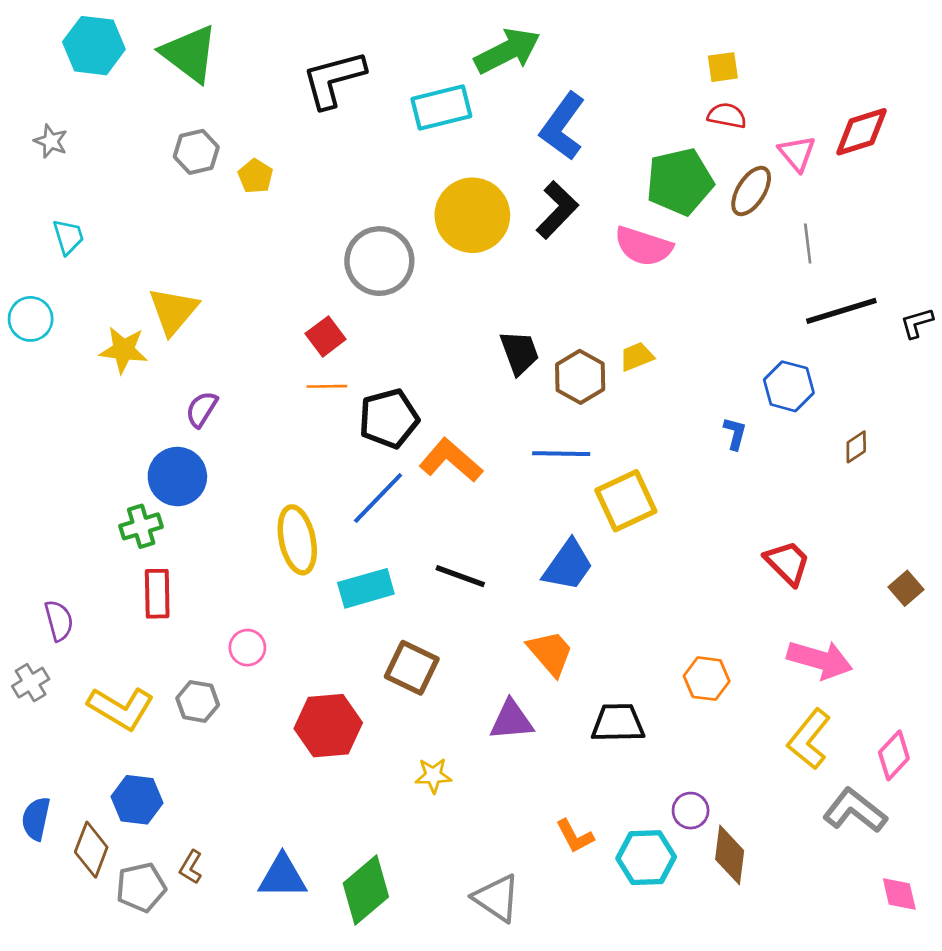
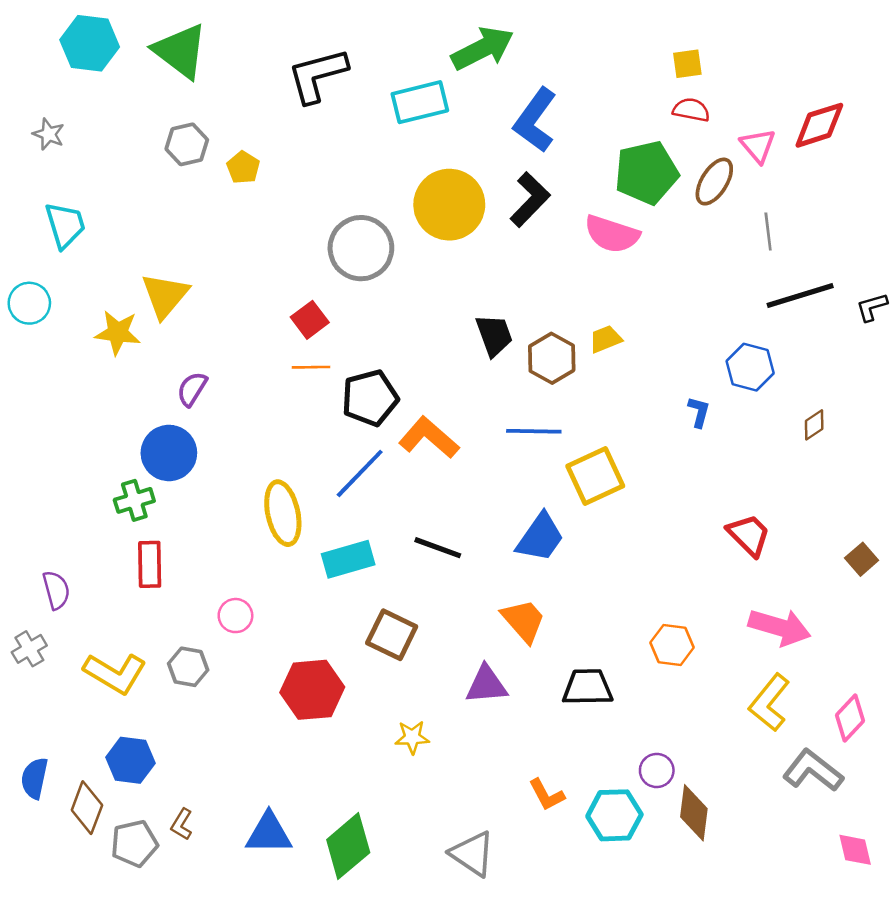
cyan trapezoid: (68, 237) -> (65, 225), size x1.4

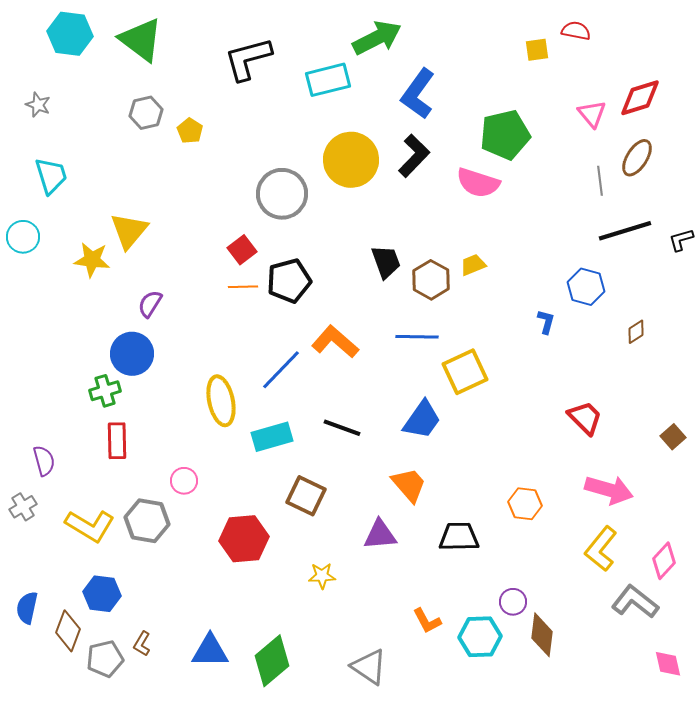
red semicircle: (691, 110) -> (576, 31), moved
brown ellipse: (714, 182) -> (637, 158), moved
black pentagon: (370, 398) -> (289, 281), moved
gray hexagon: (188, 667) -> (147, 521), size x1.4

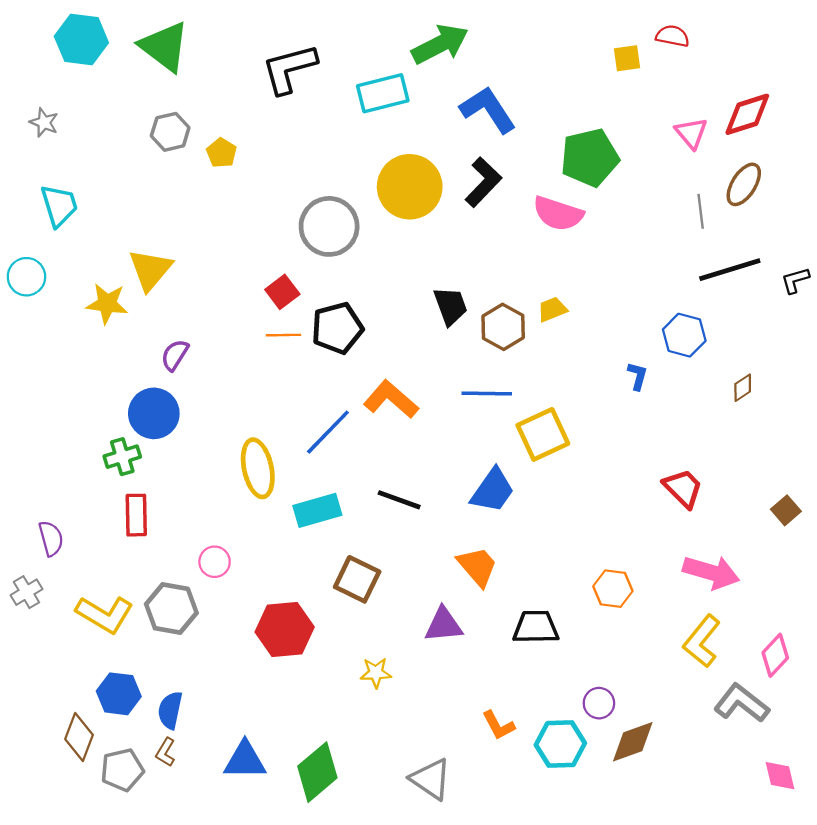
blue L-shape: (418, 94) -> (488, 110), turned 111
blue semicircle: (27, 608) -> (170, 710), moved
brown diamond: (542, 635) -> (633, 742), turned 63

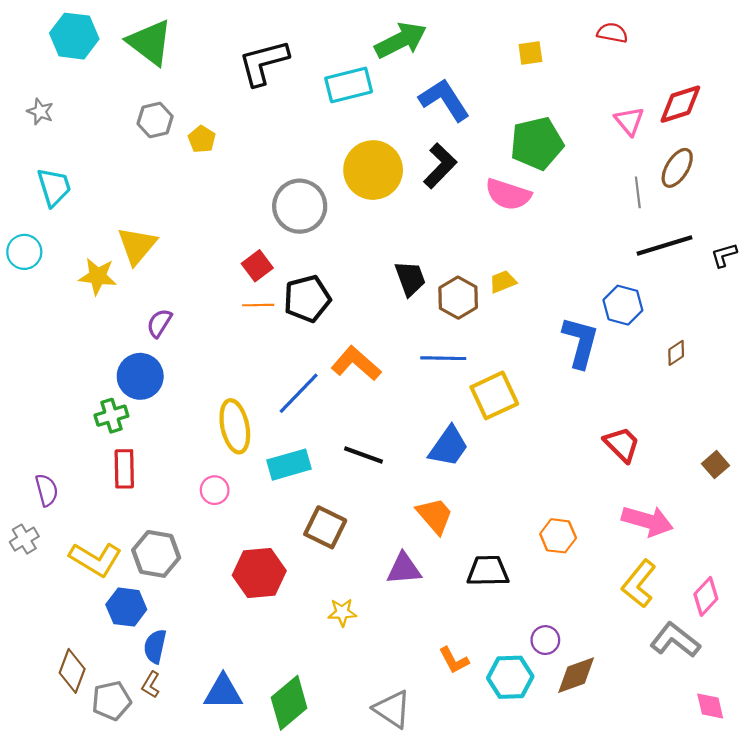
yellow square: (627, 58) -> (530, 53), moved
blue L-shape: (637, 376) -> (580, 342), size x2.0
pink circle: (215, 562) -> (215, 490), moved
blue hexagon: (119, 694) -> (126, 607), moved

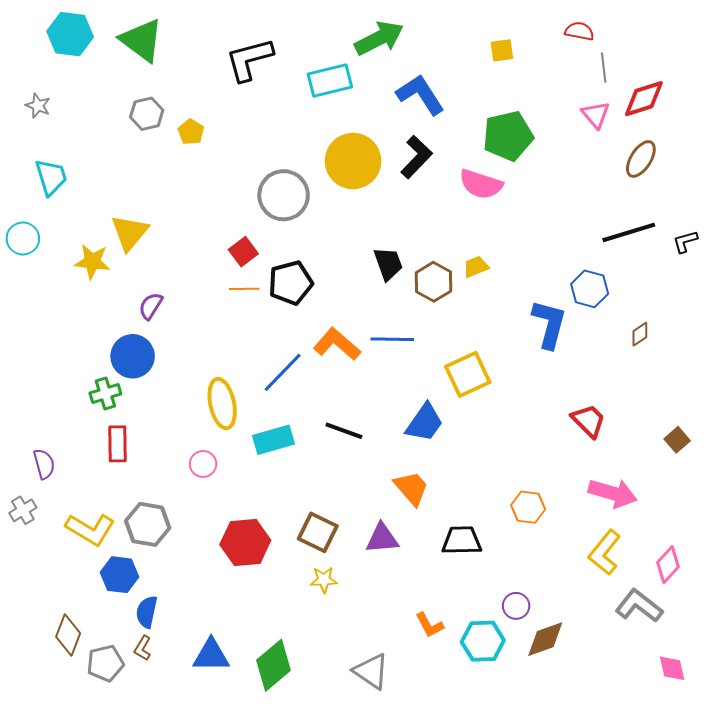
gray line: (638, 192) -> (604, 67), moved
blue line: (443, 358) -> (392, 339), moved
brown square: (325, 527) -> (318, 532), moved

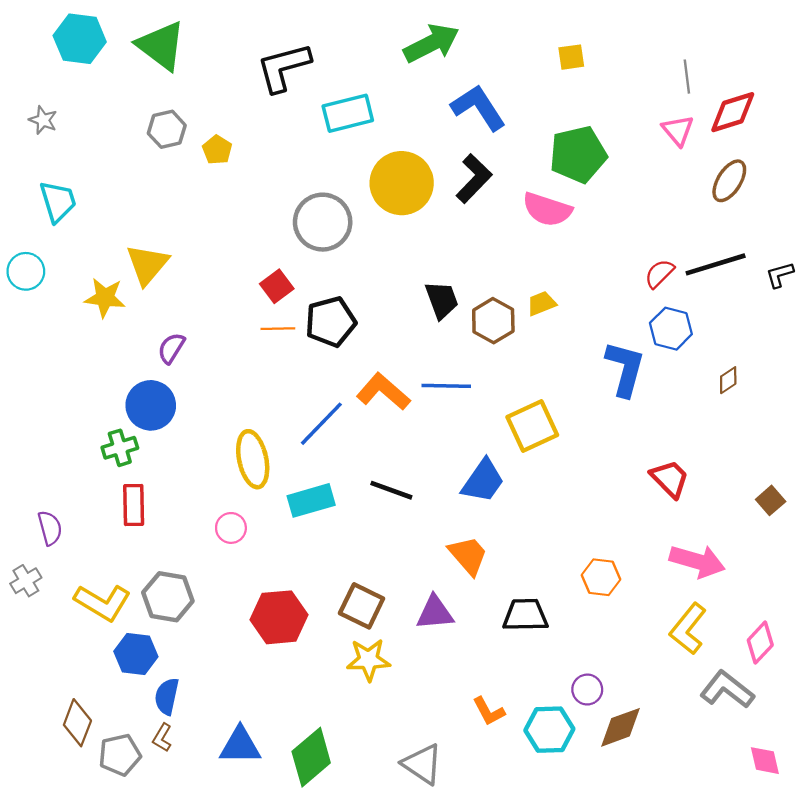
red semicircle: (579, 31) -> (659, 274), moved, turned -56
cyan rectangle: (330, 80) -> (348, 113), moved
yellow star: (324, 580) -> (368, 660), size x1.4

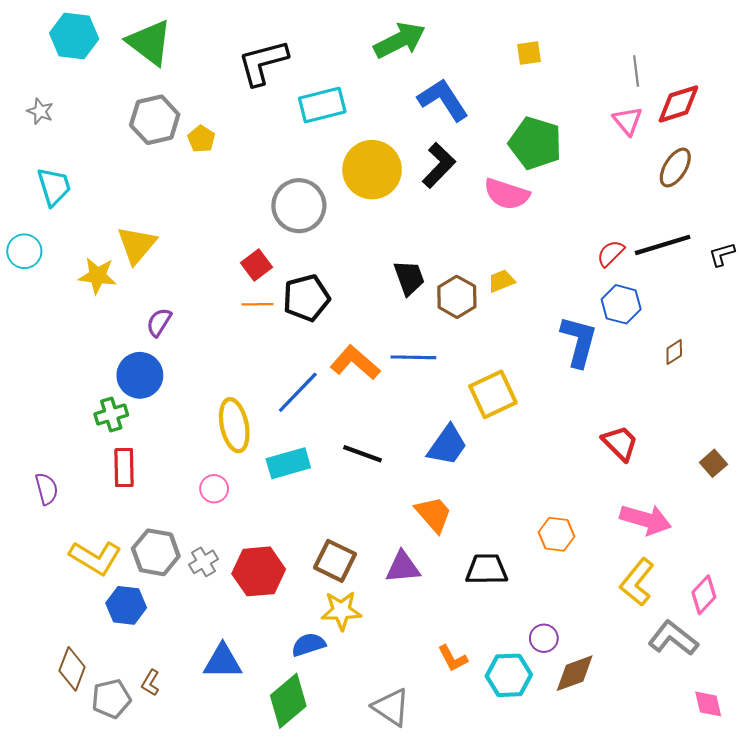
gray hexagon: (167, 129) -> (155, 120), size x1.4
green pentagon: (578, 154) -> (535, 143), turned 30
gray cross: (26, 581) -> (203, 562), moved
blue semicircle: (167, 696) -> (308, 645), moved, turned 60
blue triangle: (240, 746) -> (223, 662), moved

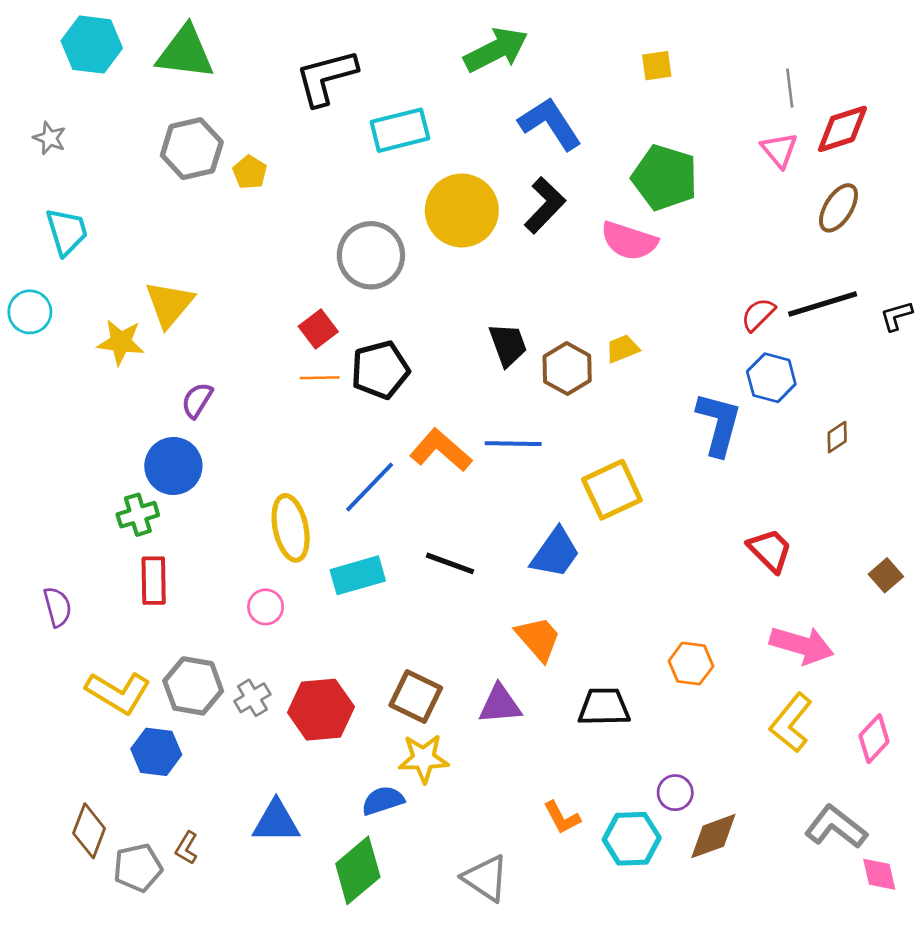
green triangle: (149, 42) -> (185, 52), turned -30
gray L-shape: (673, 638) -> (836, 827), moved

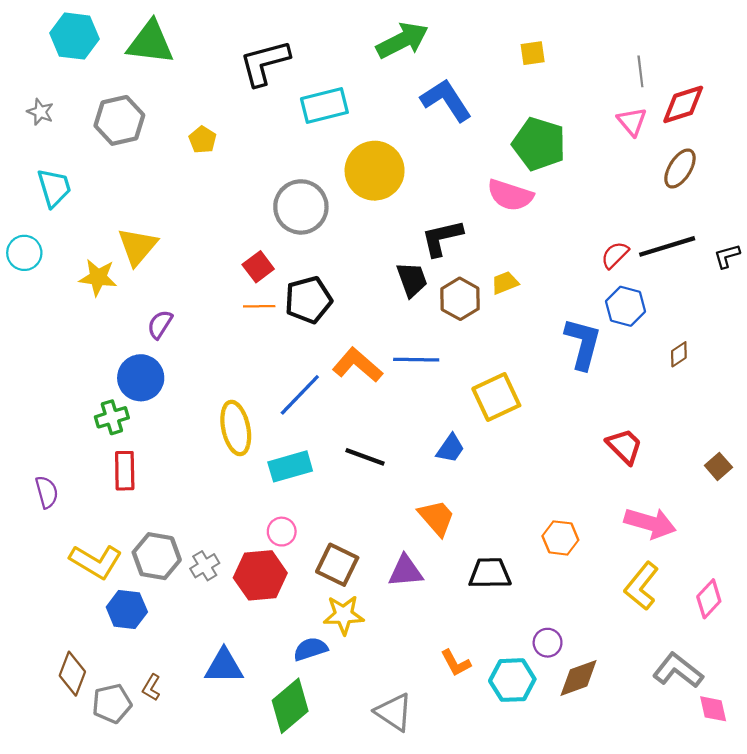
gray hexagon: (192, 149) -> (119, 120), moved
black L-shape: (545, 205) -> (442, 238), moved, turned -147
blue trapezoid: (555, 553) -> (450, 448), size x0.7
pink circle: (266, 607) -> (282, 532), moved

